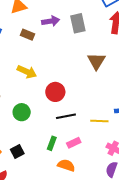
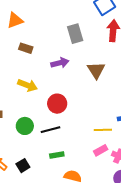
purple arrow: (51, 21) -> (60, 63), moved
black line: (66, 116) -> (50, 130), moved
green rectangle: (52, 143) -> (57, 155), turned 64
pink rectangle: (74, 143) -> (101, 150), moved

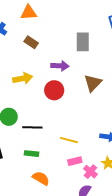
yellow arrow: (28, 85) -> (23, 78), turned -48
red circle: (57, 104) -> (54, 90), moved
yellow line: (103, 130) -> (69, 140), moved

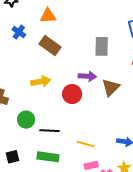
brown rectangle: (31, 42) -> (50, 46), size x1.5
purple arrow: (60, 66) -> (87, 76), moved
green rectangle: (31, 154) -> (48, 157), size x1.5

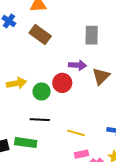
yellow arrow: (41, 81) -> (17, 83), moved
green circle: (26, 120) -> (42, 91), moved
green rectangle: (48, 157) -> (26, 143), moved

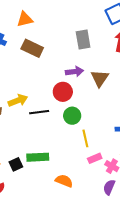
green circle: (42, 91) -> (72, 116), moved
black line: (40, 120) -> (39, 112), moved
yellow line: (76, 133) -> (85, 138), turned 72

